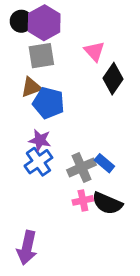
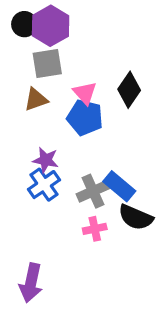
pink triangle: (94, 51) -> (85, 93), moved
blue pentagon: (48, 103) -> (85, 117), moved
blue rectangle: (104, 163) -> (119, 186), size x1.4
black semicircle: (107, 203) -> (136, 217), moved

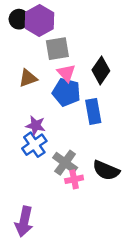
gray square: (47, 63) -> (57, 49), moved
blue rectangle: (119, 186) -> (93, 111), moved, turned 40
gray cross: (93, 191) -> (65, 163), moved, turned -30

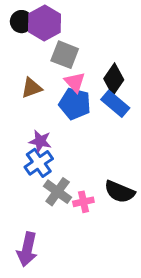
gray square: (57, 49) -> (65, 55), turned 30
blue rectangle: (93, 111) -> (115, 104), moved, turned -40
gray cross: (65, 163) -> (58, 192), moved

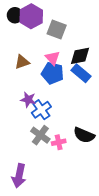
gray square: (65, 55) -> (57, 29), moved
black diamond: (114, 79) -> (80, 56), turned 45
blue cross: (39, 163) -> (41, 110), moved

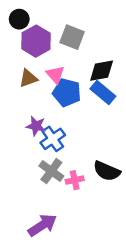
purple hexagon: (31, 16) -> (36, 41), moved
pink triangle: (53, 58) -> (55, 75), moved
purple arrow: (19, 176) -> (42, 225), moved, turned -135

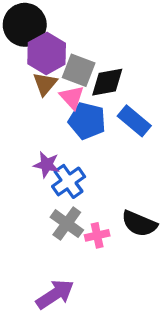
black circle: (19, 19) -> (25, 25), size x1.6
gray square: (72, 37) -> (79, 70), moved
black diamond: (102, 71) -> (107, 82), moved
brown triangle: (28, 78) -> (45, 84), moved, turned -30

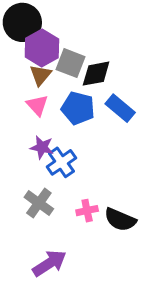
pink triangle: (72, 97) -> (37, 105), moved
gray cross: (67, 224) -> (39, 203), moved
black semicircle: (139, 224) -> (120, 220), moved

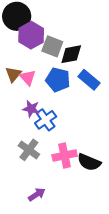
brown triangle: (40, 75) -> (13, 74), moved
pink cross: (87, 211) -> (65, 156), size x1.5
purple arrow: (49, 263) -> (37, 194), size x0.7

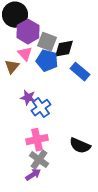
pink triangle: (28, 78) -> (25, 54), moved
blue pentagon: (58, 80) -> (47, 61), moved
gray cross: (29, 150) -> (39, 160), moved
pink cross: (65, 156) -> (37, 140), moved

